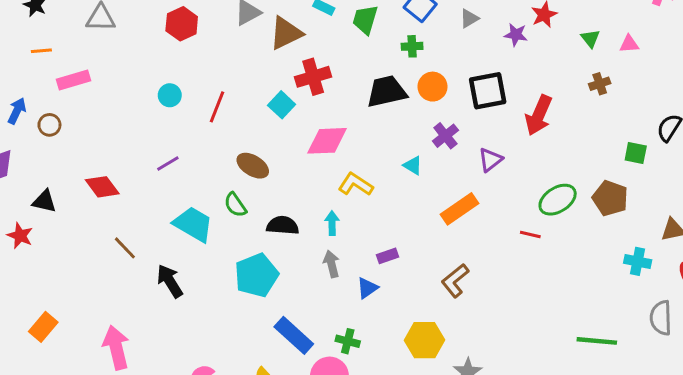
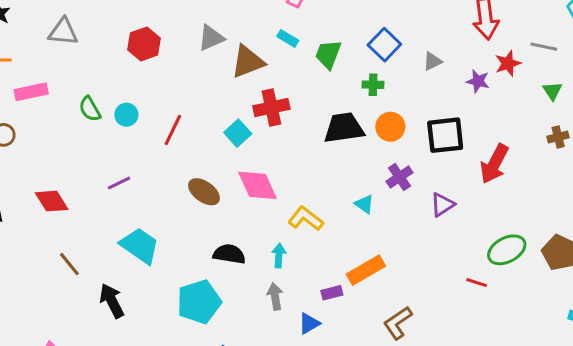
pink diamond: (327, 141) -> (258, 185), moved, turned 63
green semicircle: (235, 205) -> (90, 109), moved
orange rectangle: (459, 209) -> (366, 270), moved

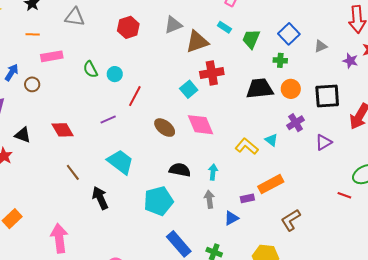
red line: (173, 130) -> (135, 96), moved
yellow L-shape: (306, 219) -> (247, 146), moved

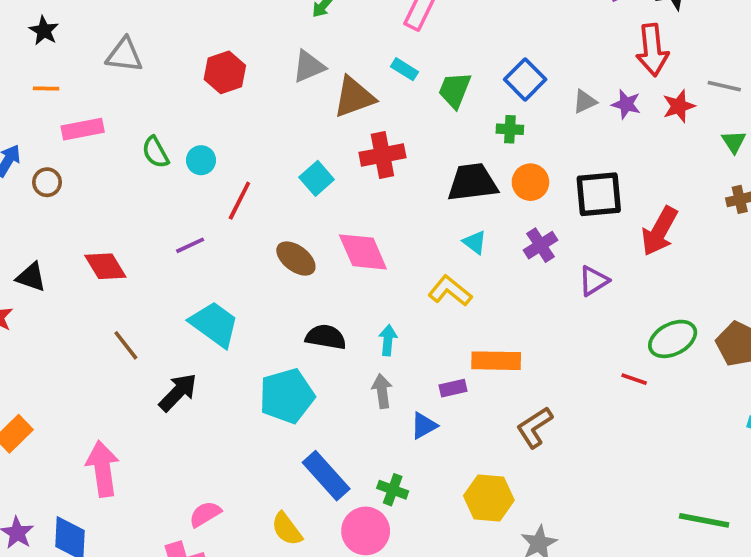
purple star: (350, 61) -> (626, 104), moved
cyan square: (189, 89) -> (317, 178), moved
cyan triangle: (271, 140) -> (475, 242), moved
orange rectangle: (271, 184) -> (496, 361), turned 30
black arrow: (100, 198) -> (178, 392), turned 70

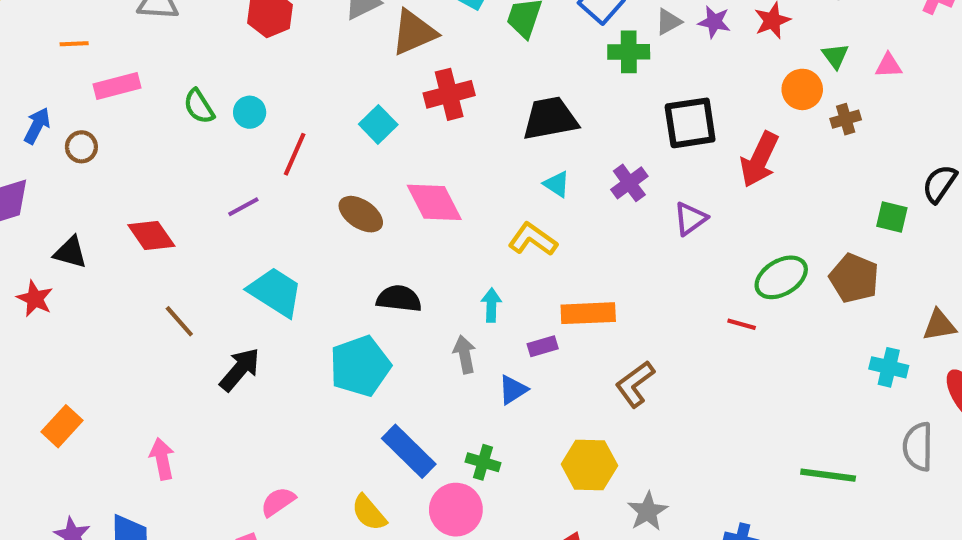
green cross: (510, 129) -> (629, 52), moved, size x1.4
orange circle: (530, 182) -> (802, 89), moved
cyan arrow: (388, 340) -> (491, 305), moved
pink arrow: (103, 469) -> (162, 459), size x0.7

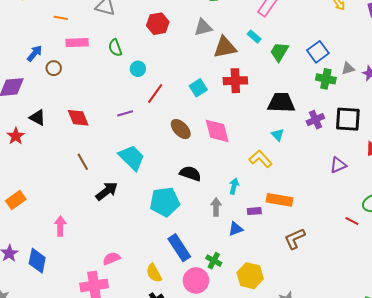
green semicircle: (199, 106) -> (115, 48), moved
purple cross: (629, 183) -> (315, 120), moved
yellow hexagon: (589, 465) -> (250, 276), moved

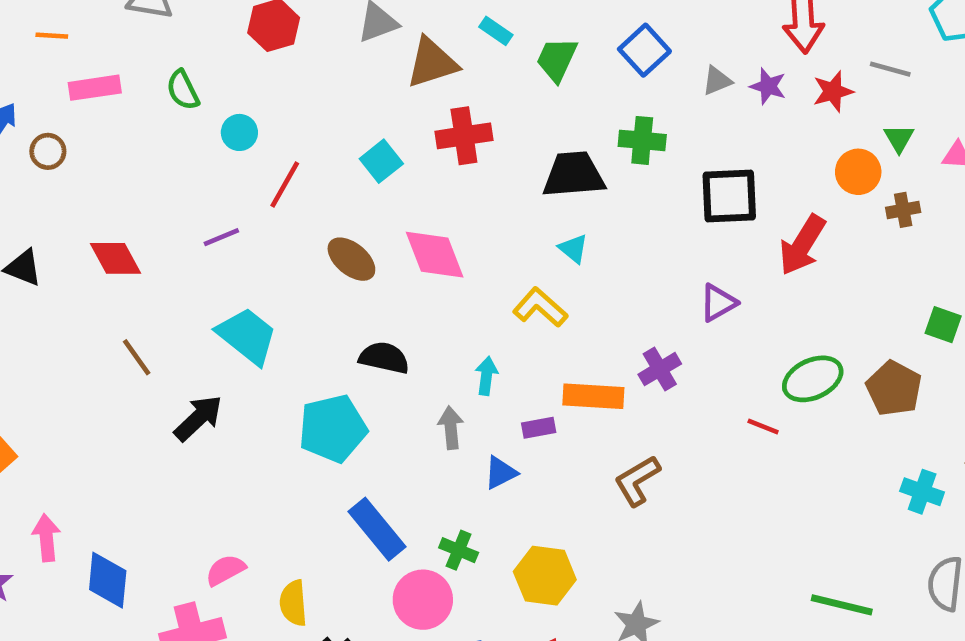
green cross: (326, 79) -> (642, 140), moved
purple cross: (315, 120) -> (660, 369), moved
pink arrow: (60, 226) -> (46, 538), moved
blue diamond: (37, 261) -> (108, 580), moved
yellow semicircle: (154, 273) -> (293, 603), moved, turned 30

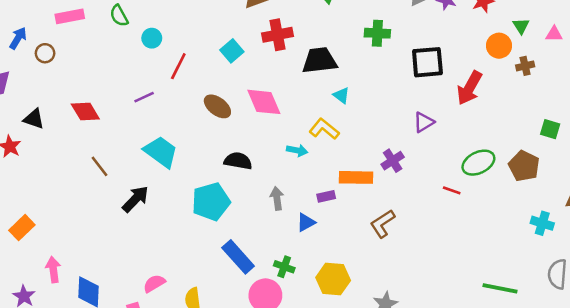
black trapezoid: (574, 175) -> (320, 60), moved
cyan arrow: (486, 376) -> (297, 150), moved, turned 96

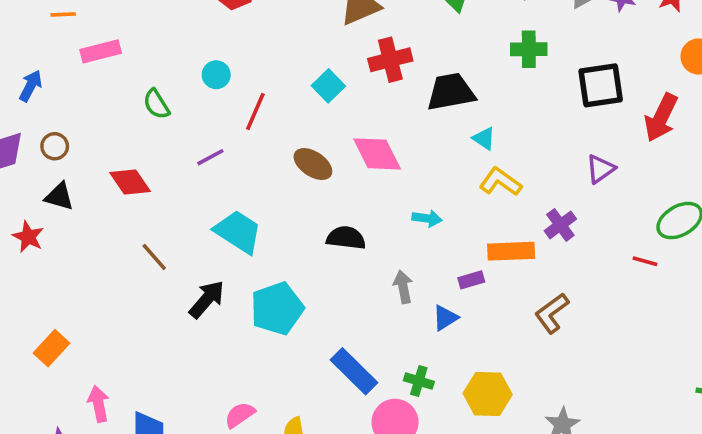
green semicircle: (119, 16) -> (156, 104), moved
brown circle: (45, 53) -> (55, 146), moved
yellow L-shape: (324, 129) -> (500, 182), moved
cyan pentagon: (211, 202) -> (277, 308), moved

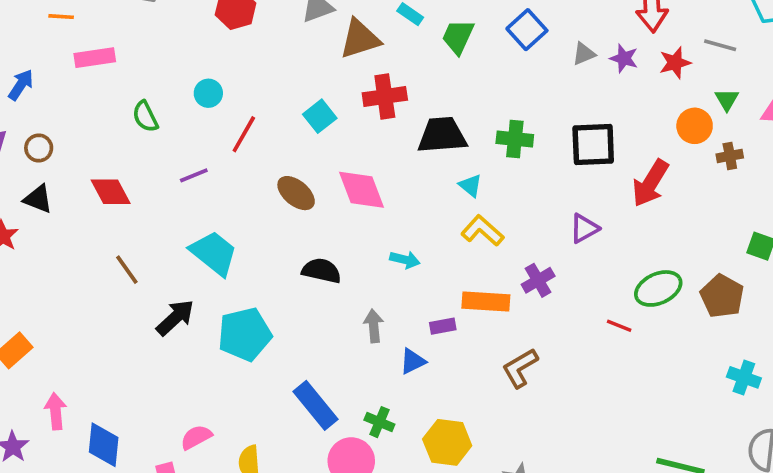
green cross: (529, 49) -> (515, 139), moved

